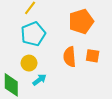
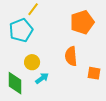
cyan pentagon: (33, 34) -> (21, 30), moved
orange square: (93, 56) -> (94, 73), moved

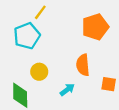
cyan arrow: (42, 78) -> (67, 90), moved

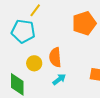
cyan pentagon: (27, 36) -> (23, 31), turned 30
orange semicircle: (83, 65) -> (55, 57), moved

